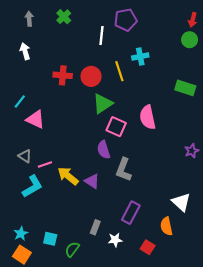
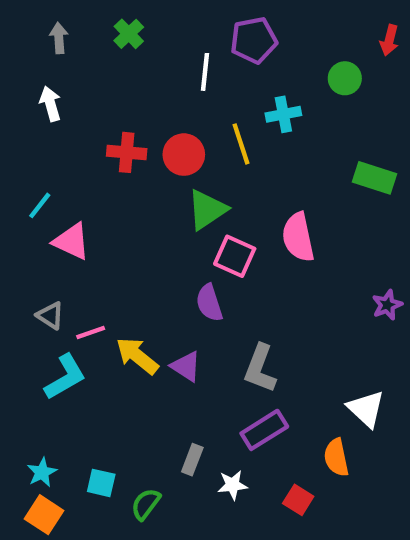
green circle: (190, 40) -> (345, 78), moved
gray L-shape: (124, 170) -> (260, 369), moved
purple rectangle: (131, 213) -> (264, 430), turned 30

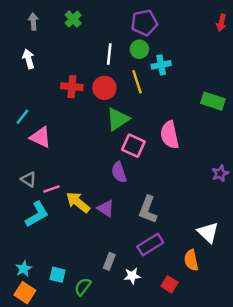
white line: (205, 72) -> (109, 54), moved
green circle: (345, 78) -> (139, 49), moved

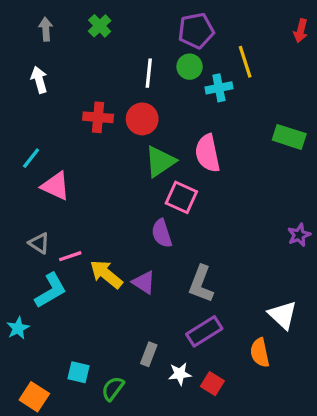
yellow line: (137, 82) -> (245, 62), moved
pink semicircle: (170, 135) -> (208, 153), moved
cyan star: (24, 269) -> (18, 328), moved
red square: (170, 284) -> (212, 384), moved

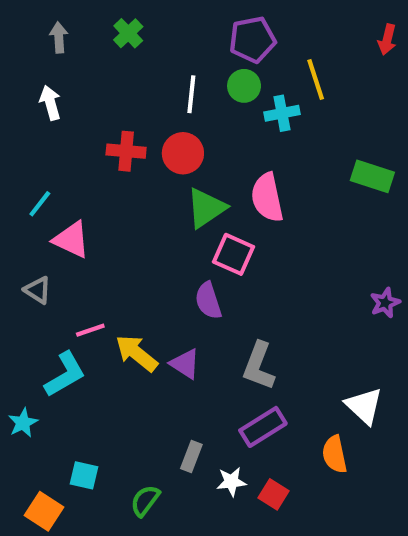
gray triangle: (39, 243) -> (38, 290), moved
cyan square: (78, 372) -> (84, 475), moved

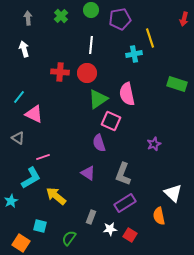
green circle: (244, 86) -> (91, 10), moved
purple star: (385, 303) -> (154, 144), moved
yellow arrow: (137, 353) -> (56, 196), moved

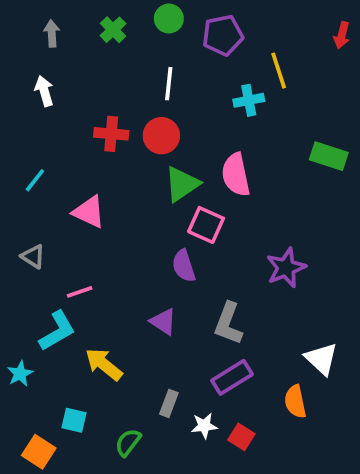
pink triangle: (34, 114) -> (89, 212), moved
purple star: (154, 144) -> (286, 268), size x1.5

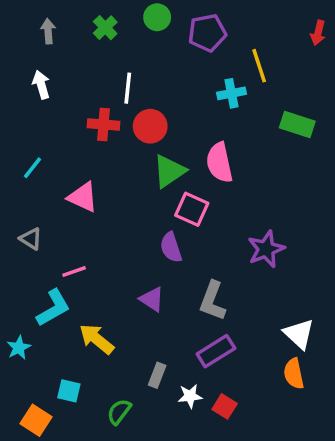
white line: (169, 84) -> (128, 88), moved
green rectangle: (329, 156) -> (297, 124), moved
orange semicircle: (295, 402) -> (294, 374), moved

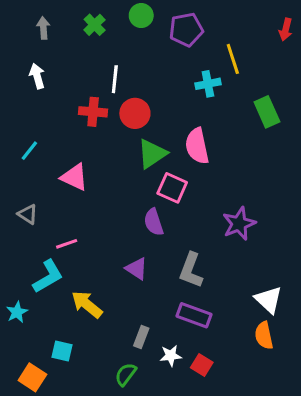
green rectangle: (297, 124) -> (267, 112), turned 48
purple rectangle: (216, 351) -> (194, 315), turned 52
green semicircle: (119, 412) -> (126, 374), moved

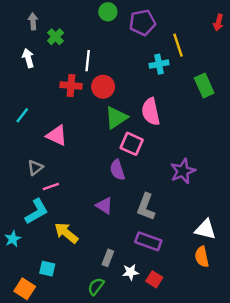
green cross: (95, 25) -> (56, 37), moved
gray triangle: (28, 214) -> (35, 168), moved, turned 49
white triangle: (269, 300) -> (205, 229), turned -30

